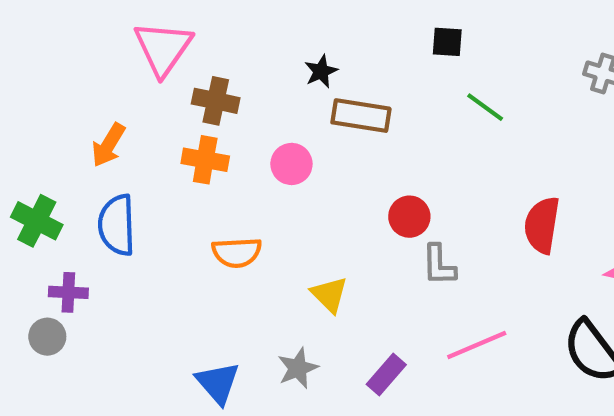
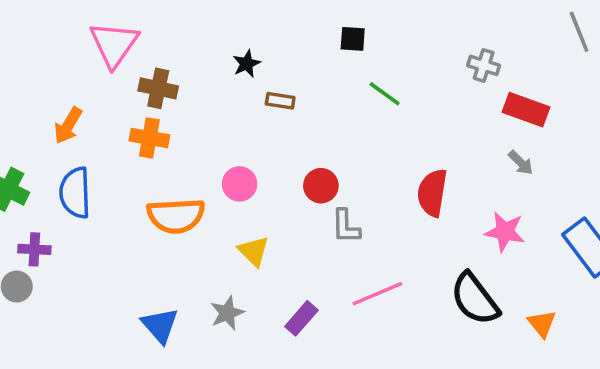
brown rectangle: (361, 116) -> (280, 101), size x0.6
pink circle: (291, 164) -> (240, 184), moved
orange semicircle: (237, 252) -> (176, 216), size x1.4

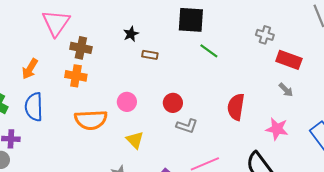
black square: (353, 39) -> (191, 20), size x1.8
gray L-shape: (346, 226) -> (187, 126), turned -70

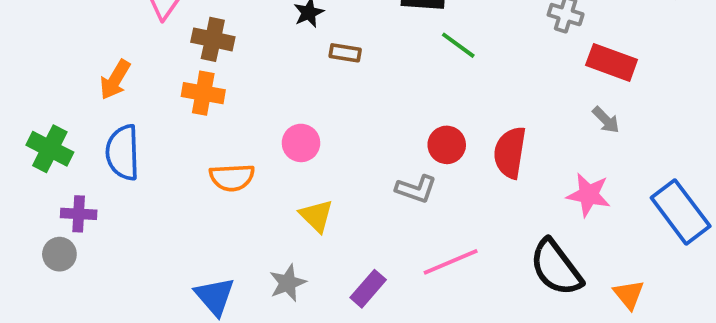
red circle: (173, 103) -> (447, 145), moved
orange semicircle: (91, 120) -> (232, 177), size x0.7

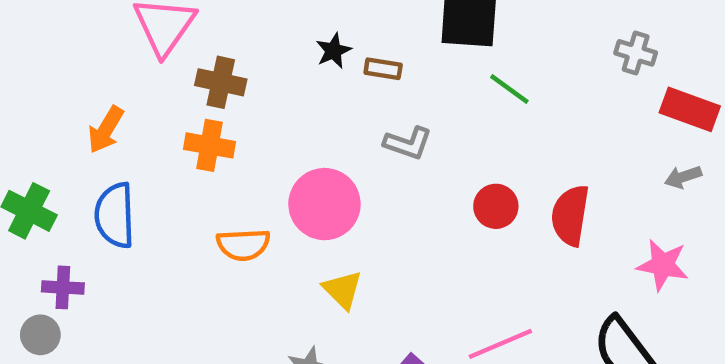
brown rectangle: (345, 53) -> (383, 69), moved
gray arrow: (606, 120) -> (683, 177), turned 116
pink circle: (301, 143) -> (324, 204), size x1.6
gray L-shape: (416, 189) -> (408, 143), moved

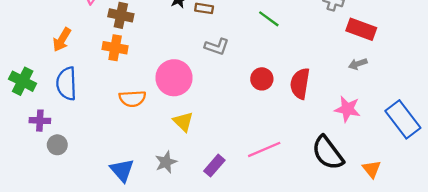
gray circle: (40, 335) -> (57, 145), moved

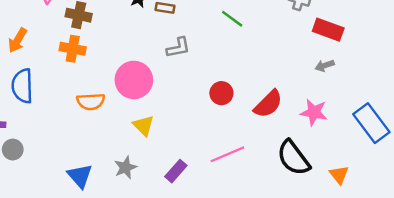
gray L-shape: (217, 47) -> (178, 48), turned -30
red circle: (262, 79) -> (221, 93), moved
red semicircle: (300, 84) -> (268, 104), moved, turned -144

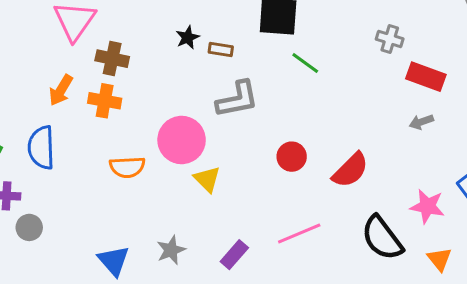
orange arrow: (18, 40) -> (61, 90), moved
gray L-shape: (178, 48) -> (237, 99), size x1.4
pink star: (314, 112) -> (427, 206), moved
yellow triangle: (143, 126) -> (207, 179), moved

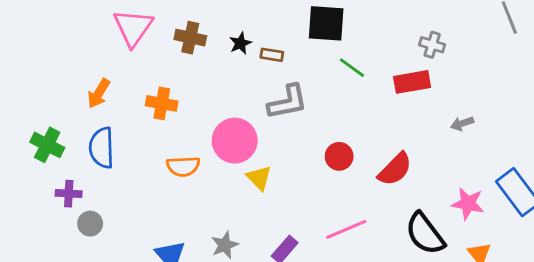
brown cross: (112, 59) -> (190, 38), moved
red rectangle: (426, 77) -> (412, 82), moved, turned -30
orange arrow: (61, 90) -> (99, 93), moved

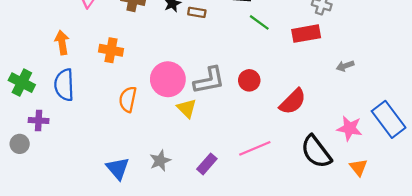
orange arrow: (99, 93) -> (62, 42), turned 140
gray L-shape: (288, 102) -> (209, 80), moved
red circle: (339, 156) -> (249, 80), moved
orange semicircle: (183, 166) -> (128, 99), turned 105
gray circle: (90, 224) -> (20, 144), moved

